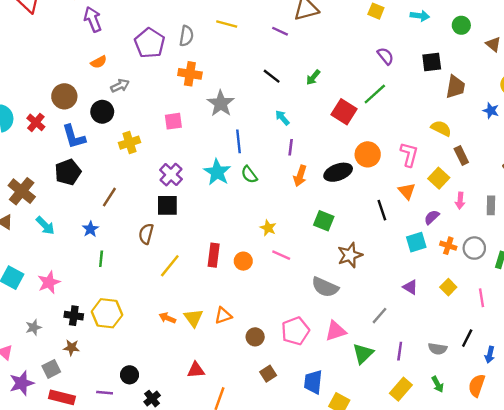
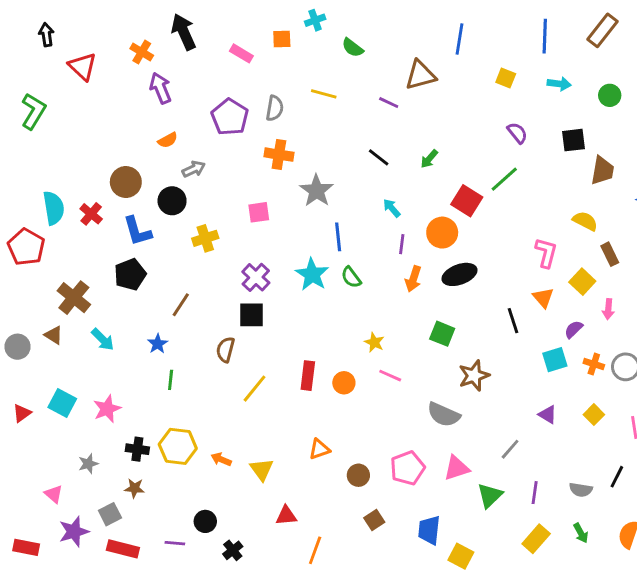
orange circle: (368, 154) -> (442, 233), moved
orange arrow: (167, 318) -> (221, 459), moved
yellow triangle: (193, 318) -> (262, 469), moved

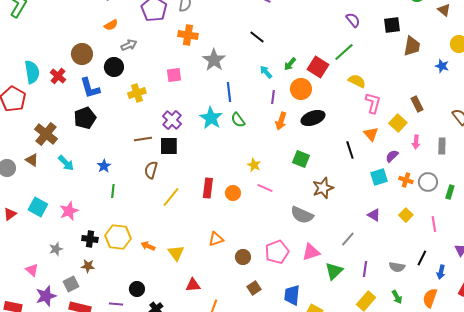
green arrow: (429, 159) -> (290, 64), moved
yellow semicircle: (585, 221) -> (357, 81), moved
brown line: (181, 305) -> (143, 139), moved, turned 48

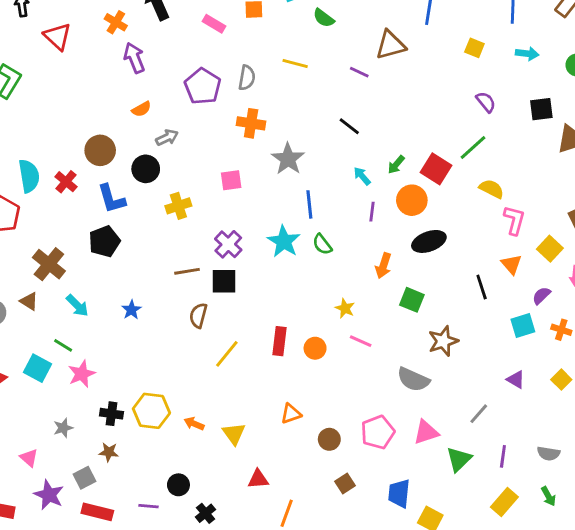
orange arrow: (281, 121) -> (383, 266), moved
green line: (113, 191) -> (63, 345), moved, turned -64
purple star: (46, 296) -> (49, 495), turned -30

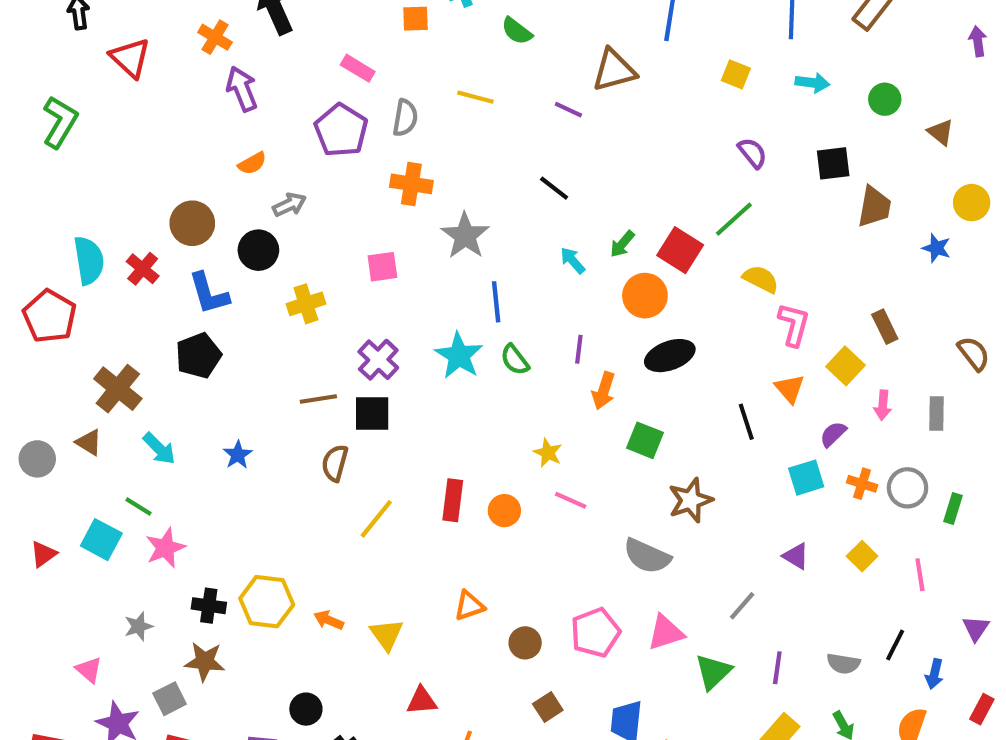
pink rectangle: (214, 24) -> (358, 68), moved
purple line: (372, 212) -> (579, 349), moved
brown star: (109, 452) -> (205, 661), size x1.4

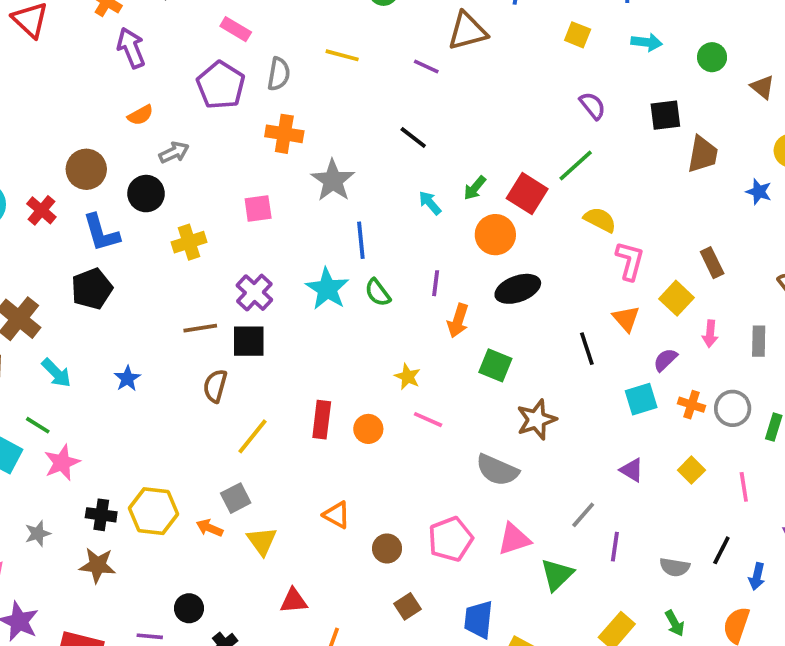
orange triangle: (469, 606) -> (337, 515), turned 48
purple line: (777, 668) -> (615, 547), moved
gray square: (170, 699) -> (236, 498), moved

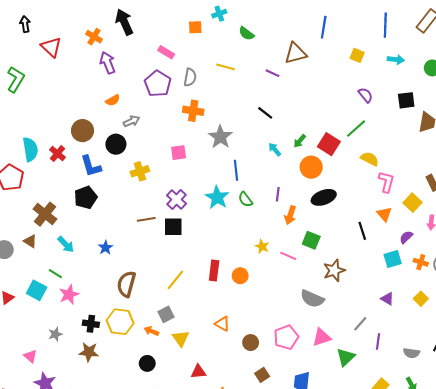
brown semicircle: (215, 386) -> (126, 284), moved, size x1.4
pink line: (428, 420) -> (288, 256), moved
black circle: (189, 608) -> (147, 363), moved

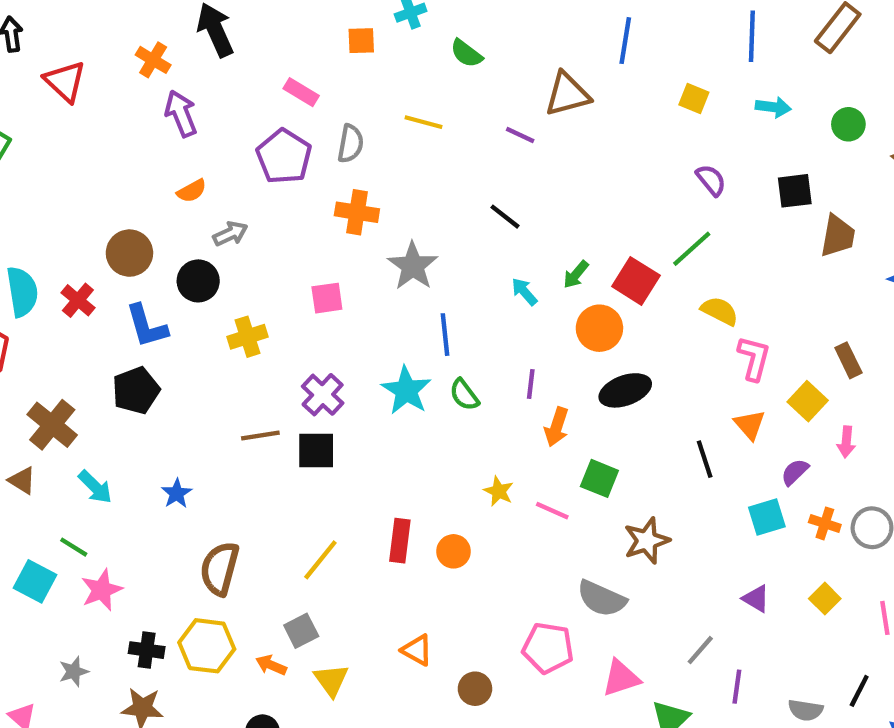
pink pentagon: (286, 337) -> (548, 648), moved, turned 30

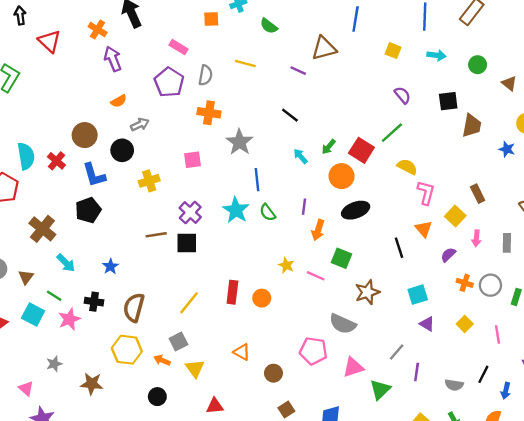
brown triangle: (22, 481) -> (26, 277), moved, turned 35
cyan square: (767, 517) -> (418, 295), moved
black cross: (147, 650) -> (94, 302), moved

